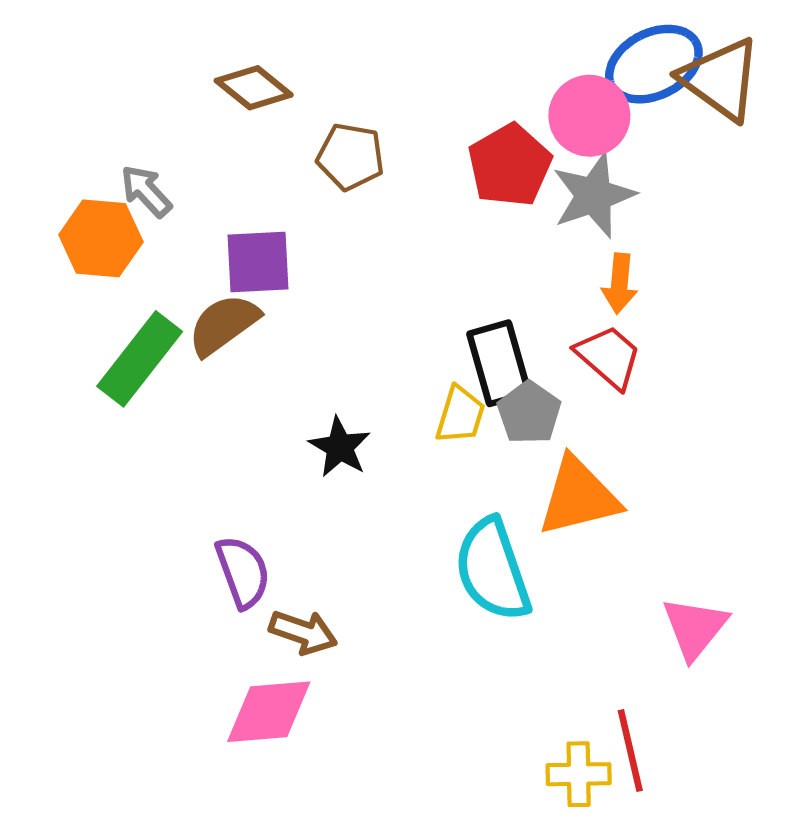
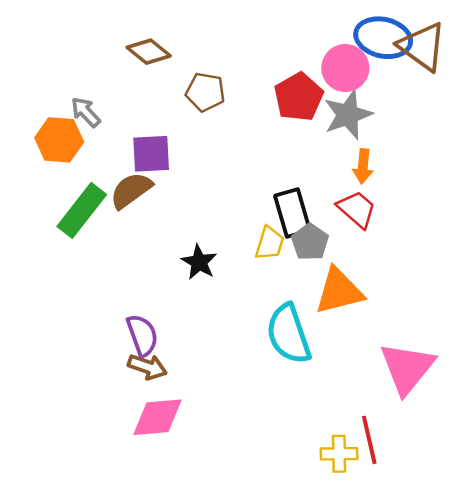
blue ellipse: (654, 64) -> (383, 38), turned 40
pink triangle: (695, 628) -> (407, 368), size x1.4
brown arrow: (303, 632) -> (147, 367), moved

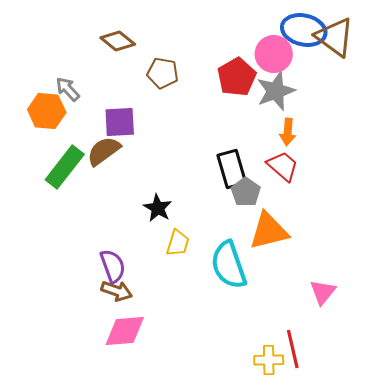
yellow trapezoid: (270, 243) -> (178, 243), moved
pink triangle: (407, 368) -> (323, 292), size x0.6

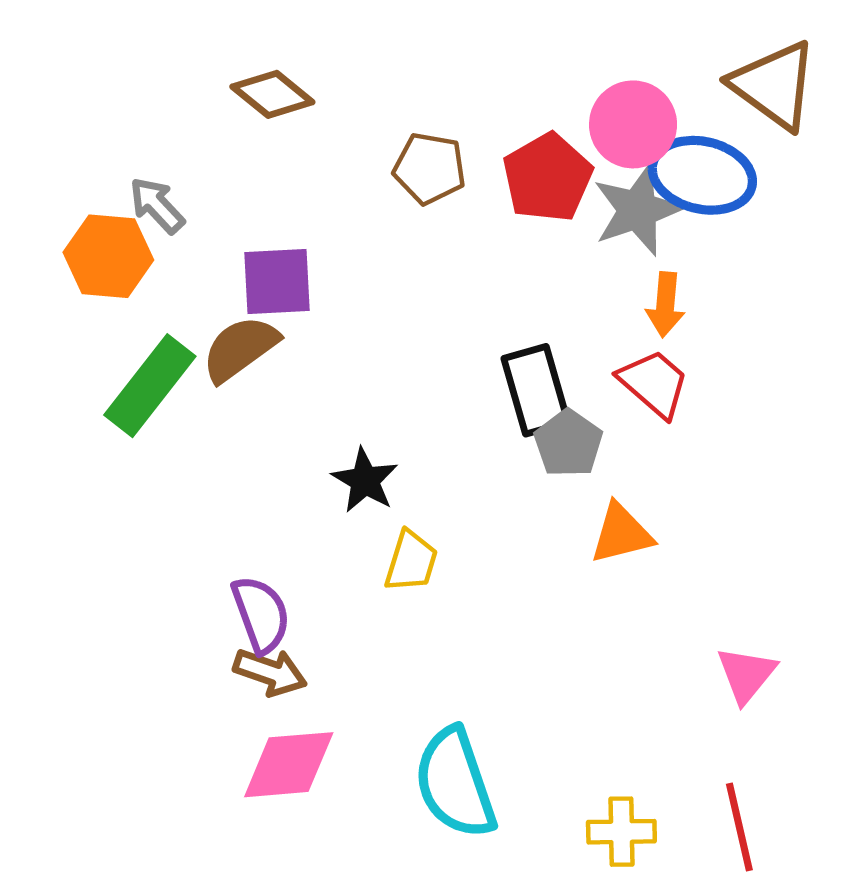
blue ellipse: (304, 30) -> (702, 175), moved
brown pentagon: (163, 73) -> (430, 168), moved
orange triangle: (269, 231) -> (621, 534), size x0.7
cyan semicircle: (229, 265) -> (455, 783), moved
red line: (293, 349) -> (739, 827), moved

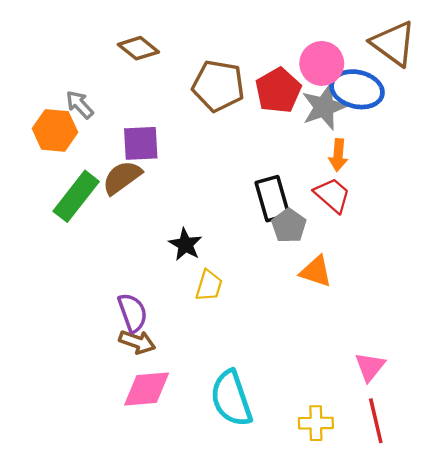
brown pentagon: (430, 168) -> (218, 86), size x1.4
orange triangle: (621, 534) -> (316, 271), turned 32
pink triangle: (746, 675) -> (370, 367), moved

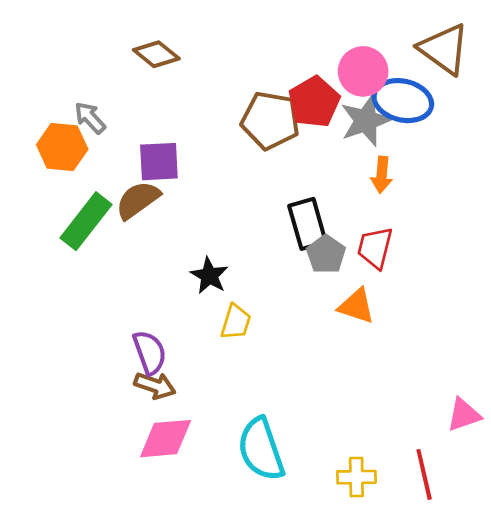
brown pentagon: (218, 86) -> (270, 120), moved
red trapezoid: (332, 195) -> (375, 248), moved, turned -117
pink triangle: (370, 367) -> (464, 415), moved, turned 32

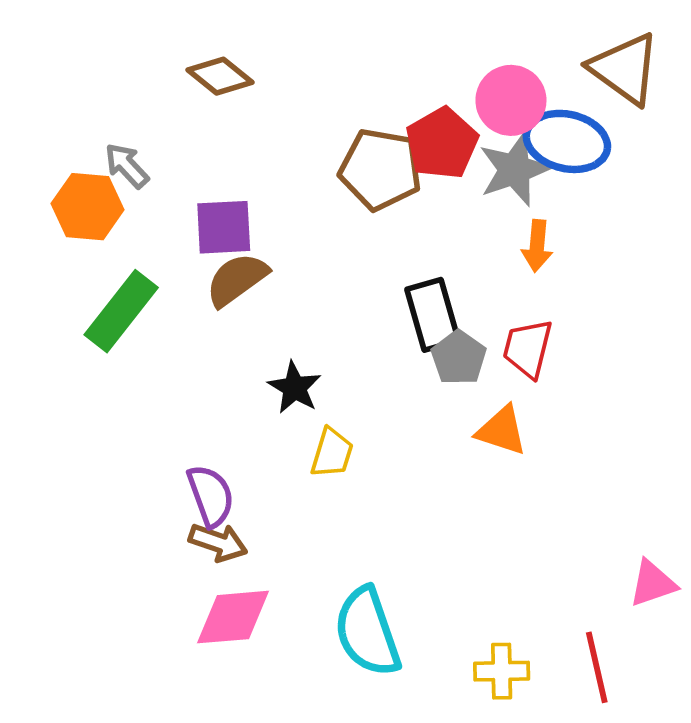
brown semicircle: (138, 200) -> (237, 279), moved

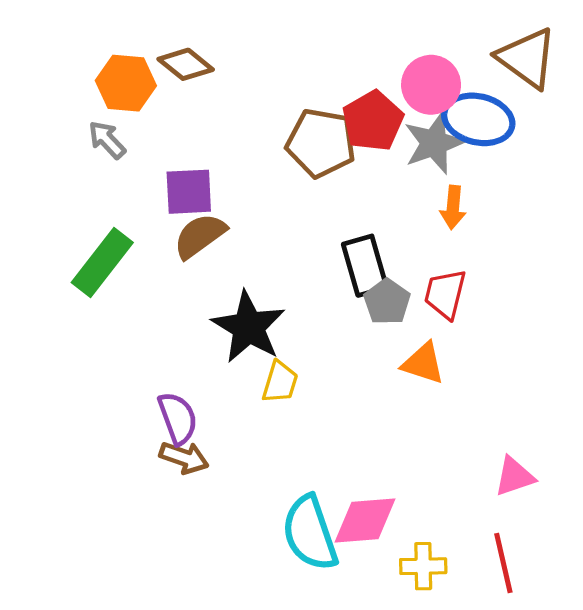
orange hexagon: (88, 207) -> (126, 83), moved
black star: (295, 388) -> (249, 327), size x1.6
pink triangle: (653, 583) -> (514, 476), moved
pink diamond: (233, 617) -> (365, 521), moved

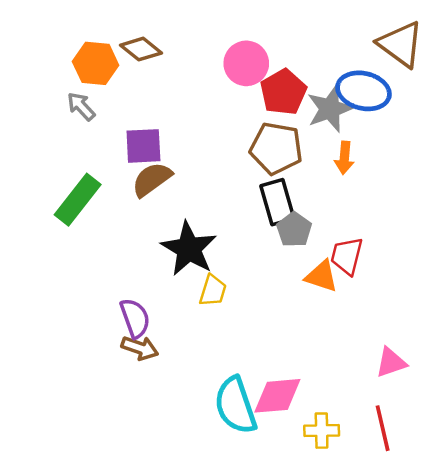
pink circle: (431, 85) -> (246, 63), moved
brown pentagon: (321, 143) -> (276, 148), moved
red trapezoid: (445, 294) -> (347, 256), moved

